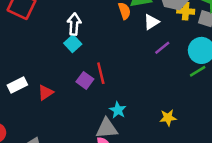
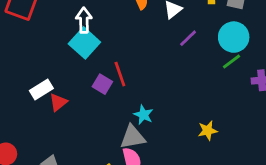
cyan square: (73, 44) -> (84, 43), size x1.5
white rectangle: (17, 85) -> (41, 89), moved
yellow star: (168, 118) -> (208, 131), moved

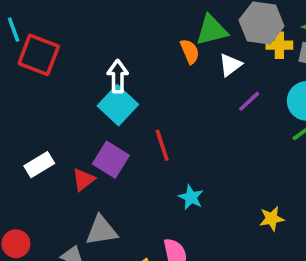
purple square: (102, 84) -> (111, 160), moved, size x1.4
white rectangle: (41, 89) -> (39, 165), moved
gray triangle: (133, 137) -> (101, 231), moved

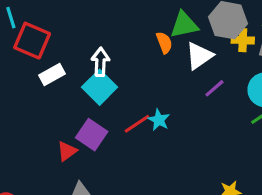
white triangle: (230, 65) -> (199, 56), size x1.4
red line: (162, 145) -> (137, 124), turned 72
white rectangle: (39, 165) -> (52, 75), moved
cyan star: (191, 197) -> (159, 120), moved

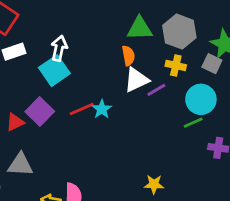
yellow cross: (243, 40) -> (176, 65), moved
orange semicircle: (164, 43) -> (128, 56), moved
white triangle: (199, 56) -> (136, 80), moved

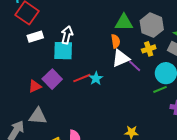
yellow cross: (176, 65) -> (149, 49), turned -32
cyan square: (54, 71) -> (63, 51), turned 35
purple line: (156, 90) -> (135, 66), turned 72

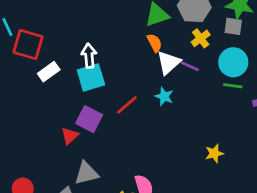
cyan star: (96, 78) -> (164, 96), moved
green line: (160, 89) -> (233, 86), turned 48

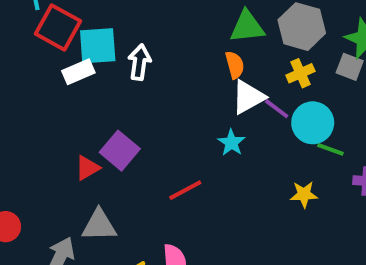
cyan circle: (233, 62) -> (313, 123), moved
cyan square: (91, 77) -> (98, 46), moved
red line: (127, 105) -> (185, 190), moved
yellow star: (214, 153) -> (304, 194), moved

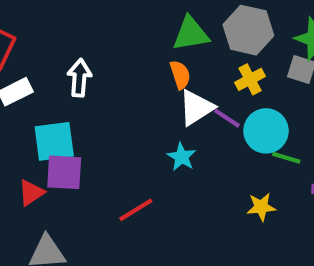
cyan square: (98, 46) -> (54, 141), moved
purple square: (120, 151) -> (64, 172), turned -33

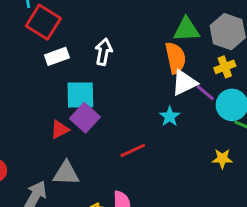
orange semicircle: (180, 75) -> (175, 58), size x1.5
purple square: (64, 172) -> (85, 118), turned 32

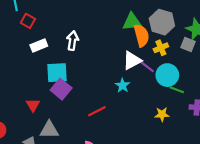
red square: (43, 22) -> (28, 21), size x0.6
orange semicircle: (175, 58) -> (142, 35), moved
red triangle: (60, 129) -> (33, 105), moved, turned -32

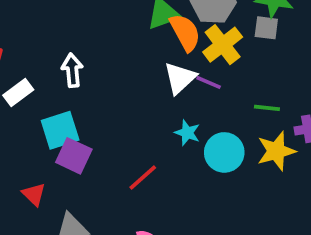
yellow cross: (161, 48) -> (223, 45), size x1.5
cyan circle: (167, 75) -> (224, 152), moved
cyan star: (122, 85) -> (187, 133), moved
yellow star: (162, 114) -> (276, 151), moved, size x1.5

